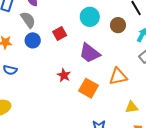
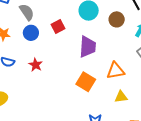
purple trapezoid: (90, 53) -> (88, 47), turned -125
red star: (64, 75) -> (36, 65), moved
yellow triangle: (132, 107) -> (121, 97), moved

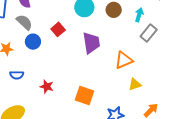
red star: (36, 65) -> (47, 87), moved
orange square: (86, 82) -> (85, 96), moved

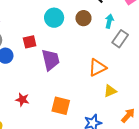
red square: (58, 29) -> (30, 42), turned 32
purple trapezoid: (91, 43) -> (51, 60), moved

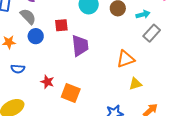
cyan arrow: (109, 21) -> (143, 14), turned 56
orange square: (61, 106) -> (71, 93), moved

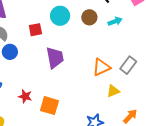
red square: (61, 25) -> (35, 30), moved
gray rectangle: (152, 33) -> (128, 65), moved

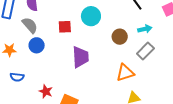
brown circle: (89, 17) -> (120, 37), moved
gray rectangle: (128, 65) -> (145, 51), moved

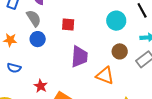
cyan circle: (91, 16) -> (116, 21), moved
brown circle: (120, 37) -> (120, 51), moved
orange triangle: (125, 73) -> (105, 76), moved, turned 30

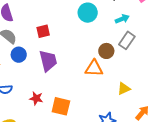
brown circle: (120, 51) -> (106, 51), moved
purple trapezoid: (79, 57) -> (48, 61), moved

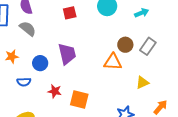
red square: (43, 31) -> (70, 13), moved
gray rectangle: (127, 40) -> (148, 46), moved
blue circle: (19, 55) -> (40, 63), moved

